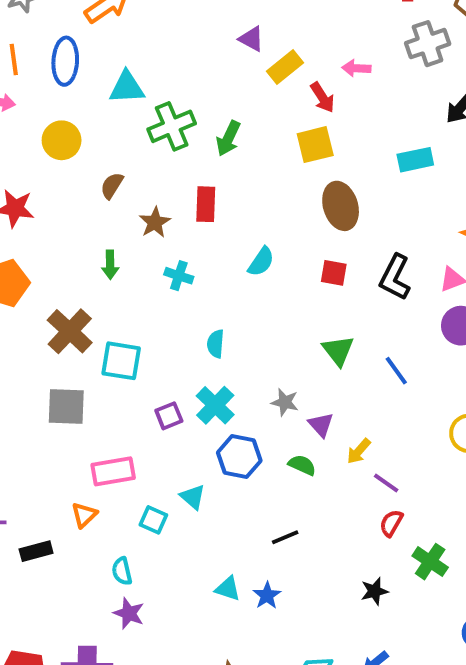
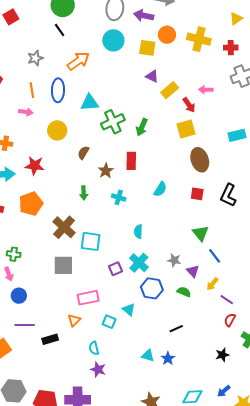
blue line: (396, 371) -> (215, 256), moved

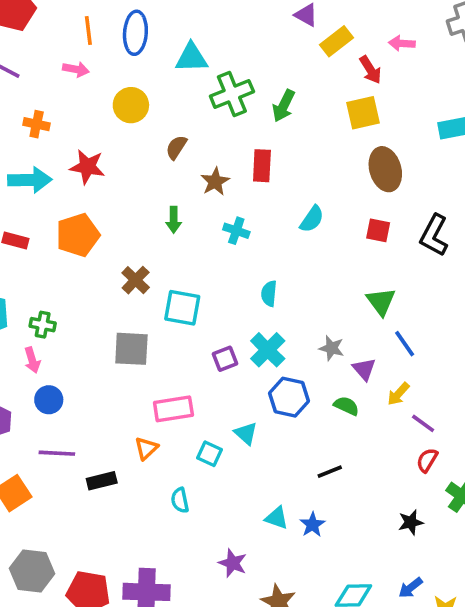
brown cross: (64, 227) -> (136, 280), size x0.7
purple star: (98, 369) -> (233, 563), moved

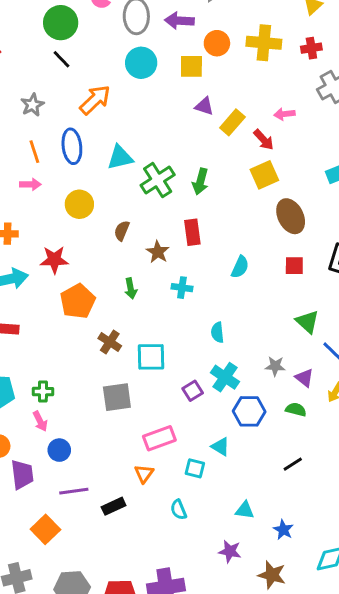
orange pentagon: (78, 235) -> (78, 301), moved
cyan triangle: (277, 518) -> (245, 510), moved
blue star: (312, 525) -> (283, 530), moved

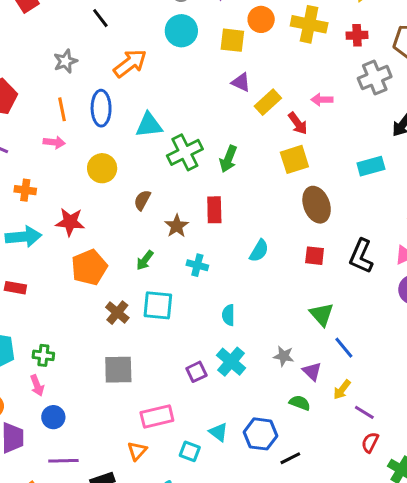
green arrow: (131, 289) -> (145, 260), turned 42
cyan square: (151, 357) -> (158, 305), moved
blue hexagon: (249, 411) -> (260, 434), moved

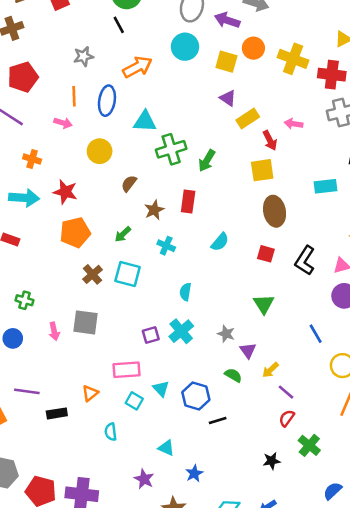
red cross: (357, 35) -> (332, 75), size x1.5
blue line: (344, 348) -> (316, 334), moved
pink arrow: (37, 385) -> (54, 331), moved
blue circle: (53, 417) -> (13, 338), moved
pink rectangle: (157, 417) -> (127, 370), moved

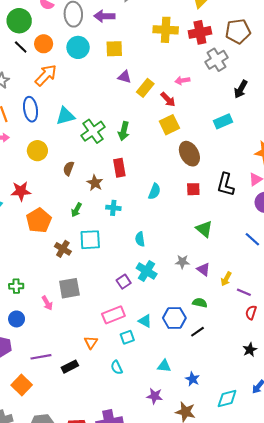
orange circle: (253, 48) -> (44, 44), moved
green semicircle: (233, 375) -> (200, 303), moved
cyan square: (134, 401) -> (127, 337), turned -32

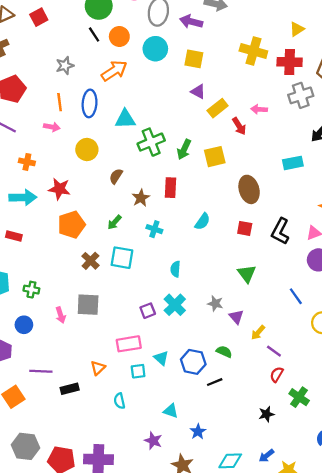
yellow square: (169, 125) -> (215, 157), moved

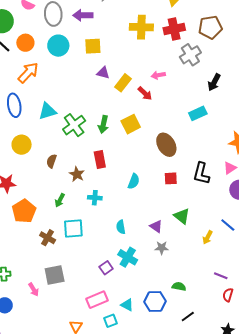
purple triangle: (236, 317) -> (156, 226), moved
yellow arrow: (258, 332) -> (208, 237), moved
black line: (215, 382) -> (188, 316), moved

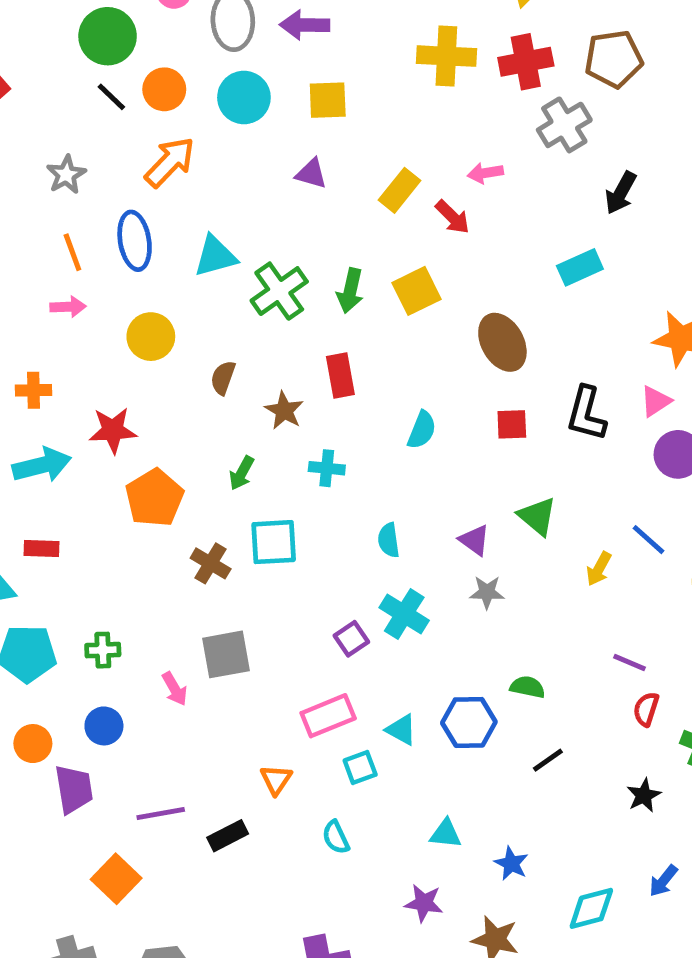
purple triangle: (103, 73) -> (311, 174), moved

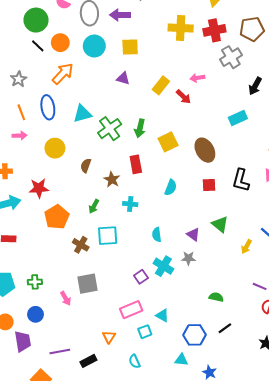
yellow square: (417, 291) -> (168, 142), moved
gray star: (487, 592) -> (188, 258), moved
blue hexagon: (469, 722) -> (195, 335), moved

